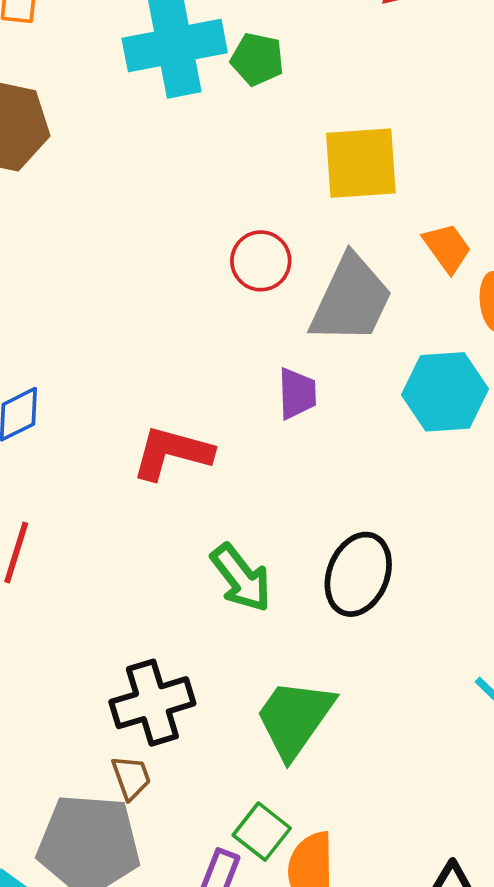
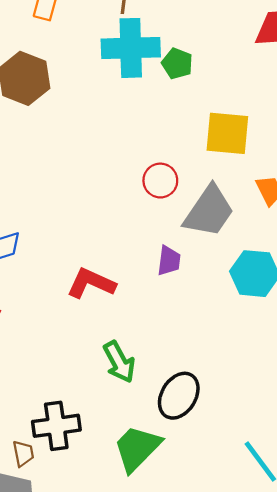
black ellipse: (358, 574) -> (179, 396), moved
brown trapezoid: (131, 778) -> (23, 453), moved

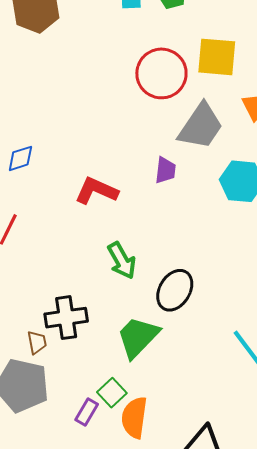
red circle: (160, 181) -> (161, 73), moved, size x1.6

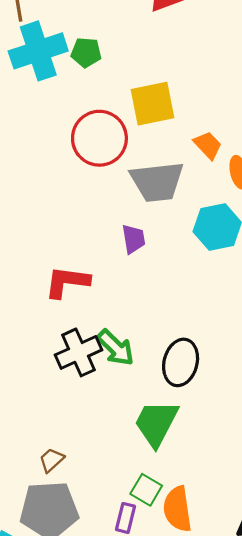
gray trapezoid: (201, 126) -> (157, 182), turned 66
black cross: (66, 318) -> (79, 352), moved
brown trapezoid: (37, 342) -> (52, 460), turned -105

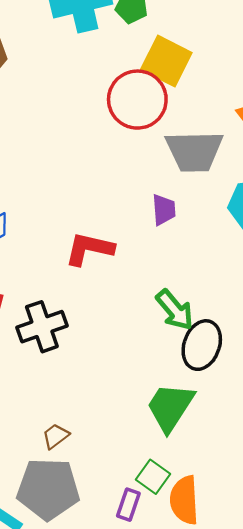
yellow square: (152, 104) -> (166, 61), moved, turned 33
green arrow: (116, 348) -> (175, 310), moved
black cross: (79, 352) -> (42, 327), moved

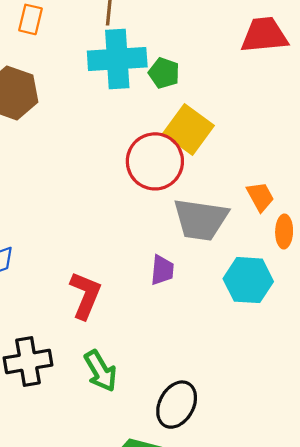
red L-shape: (89, 249) -> (85, 295), turned 90
green arrow: (175, 310) -> (100, 371), moved

